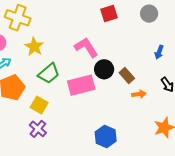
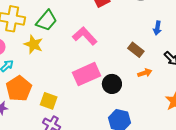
black circle: (104, 69) -> (112, 84), moved
green trapezoid: (49, 73) -> (47, 21), moved
brown rectangle: (127, 76) -> (136, 50), moved

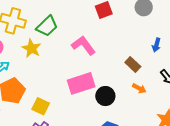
orange arrow: (145, 73) -> (139, 88), turned 40

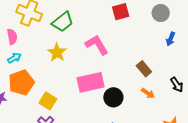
blue arrow: (156, 45) -> (171, 39), moved
yellow star: (31, 48) -> (57, 52), moved

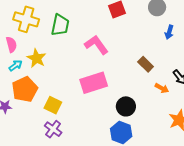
green trapezoid: (63, 22) -> (60, 25), turned -35
yellow star: (57, 52) -> (36, 58), moved
orange arrow: (148, 93) -> (162, 88), moved
black circle: (113, 97) -> (126, 106), moved

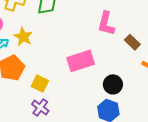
pink L-shape: (96, 45) -> (106, 24), moved, turned -130

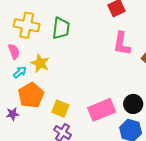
pink rectangle: (81, 61) -> (102, 110), moved

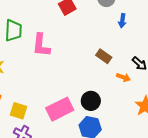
pink L-shape: (122, 44) -> (41, 45), moved

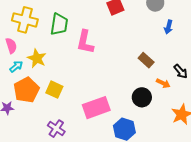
black circle: (91, 101) -> (142, 97), moved
yellow square: (18, 111) -> (54, 90), moved

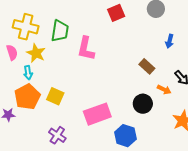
blue arrow: (168, 27) -> (170, 41), moved
yellow star: (37, 58) -> (36, 53), moved
cyan arrow: (16, 66) -> (28, 73), moved, turned 120

